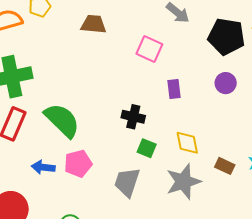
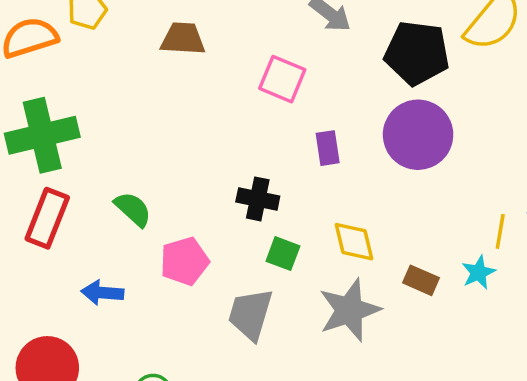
purple circle: (226, 83) -> (418, 135), size x1.8
green semicircle: (62, 120) -> (133, 209), size x0.6
pink pentagon: (78, 164) -> (184, 261), moved

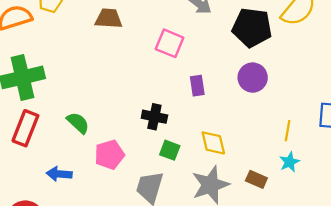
purple circle: (418, 135) -> (253, 78), size x0.7
yellow line: (500, 231) -> (288, 131), moved
brown rectangle: (421, 280) -> (256, 179), moved

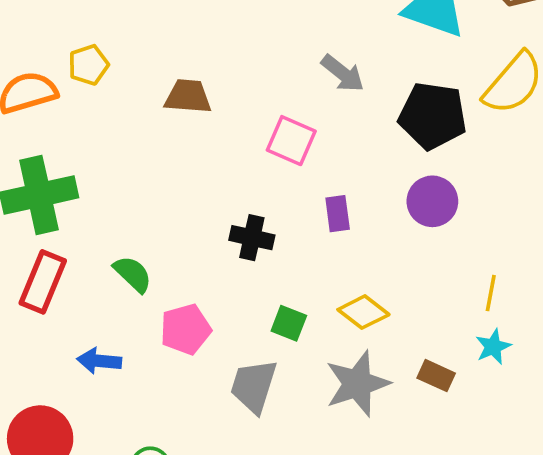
black cross: (154, 117) -> (252, 238), moved
yellow diamond: (213, 143) -> (363, 312), turned -40

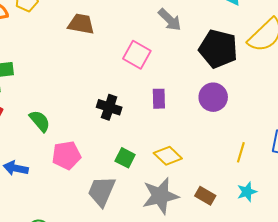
cyan star: (493, 347) -> (247, 192), moved

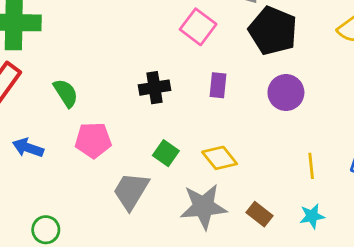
black pentagon: (218, 49) -> (273, 31), moved
black cross: (109, 107) -> (155, 88), turned -35
yellow line: (241, 152) -> (311, 166), turned -30

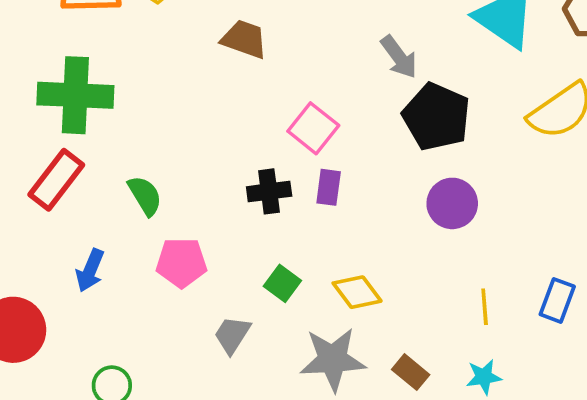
pink square: (198, 27) -> (313, 128), moved
purple rectangle: (218, 85) -> (329, 187), moved
blue arrow: (28, 148) -> (90, 270), turned -88
gray trapezoid: (131, 191) -> (232, 335), size x0.7

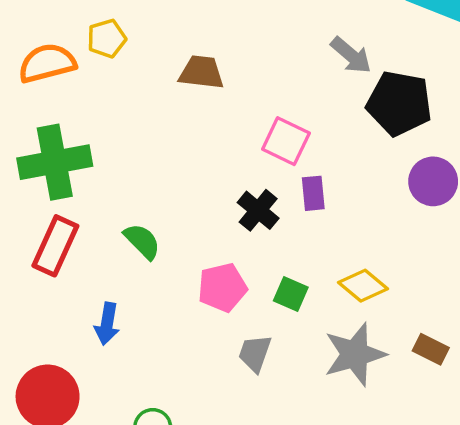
black cross: (269, 191) -> (258, 210), turned -30
pink pentagon: (181, 263) -> (222, 287), moved

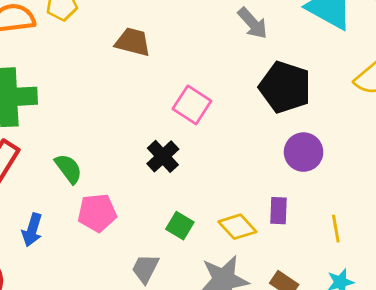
gray arrow: (351, 55) -> (253, 23), moved
purple rectangle: (313, 193) -> (279, 211), moved
pink pentagon: (222, 287) -> (97, 213), moved

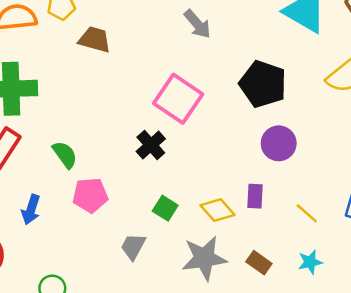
gray arrow: (253, 23) -> (197, 24), moved
brown trapezoid: (133, 42) -> (95, 39), moved
pink square: (192, 105) -> (178, 99), size x1.4
yellow line: (336, 229) -> (307, 213), turned -40

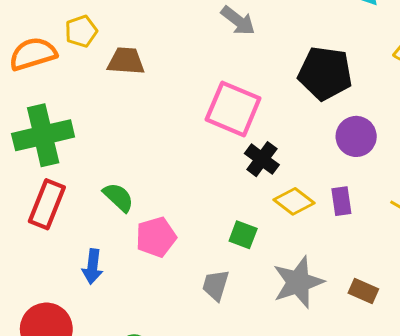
black cross: (151, 145) -> (262, 159), moved
yellow diamond: (217, 210) -> (294, 201), moved
brown rectangle: (259, 263) -> (363, 291), moved

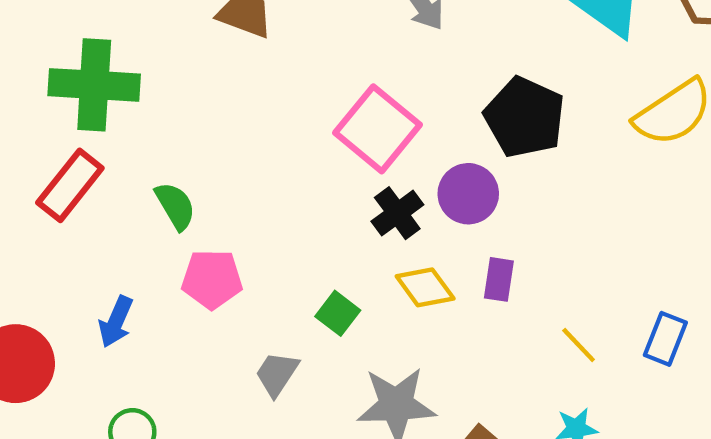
purple circle: (356, 136) -> (468, 194), moved
purple rectangle: (341, 201) -> (499, 279), moved
blue arrow: (93, 267) -> (116, 322), moved

